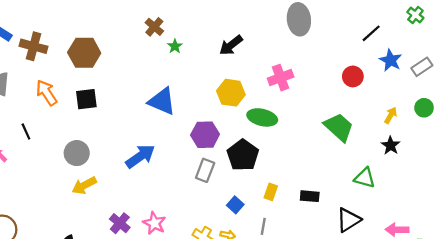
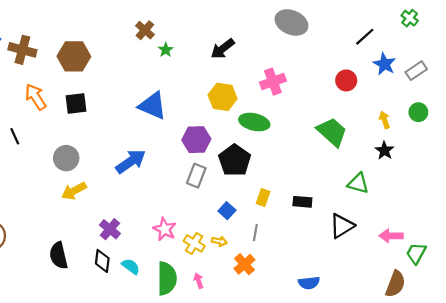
gray ellipse: (299, 19) -> (291, 22), turned -60
yellow arrow: (391, 115) -> (384, 120), turned -49
pink star: (154, 223) -> (165, 229), moved

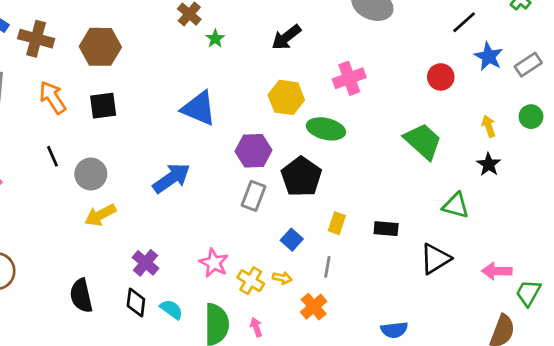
black line: (15, 136) -> (53, 156), moved

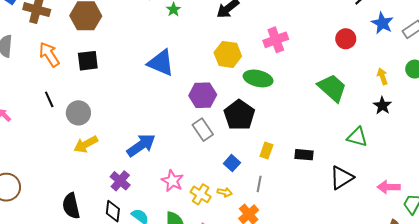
blue arrow: (171, 178) -> (141, 145), moved
gray rectangle: (253, 196) -> (203, 130), turned -55

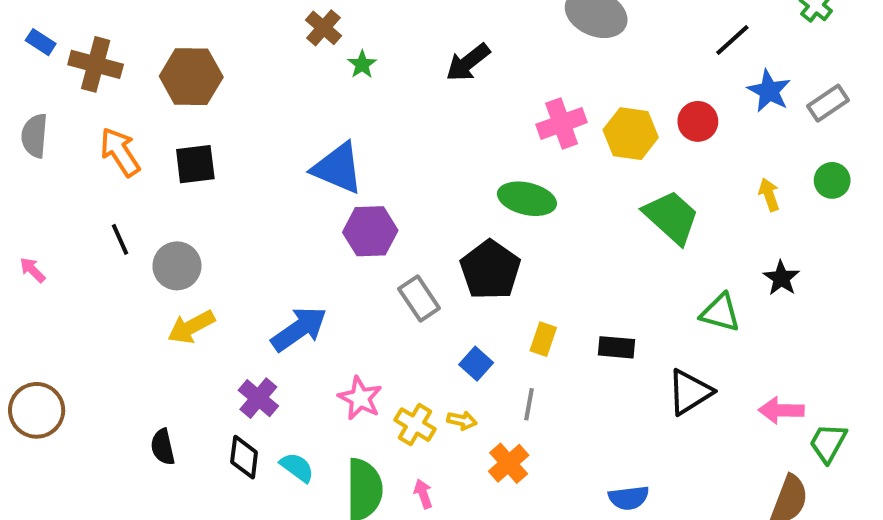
yellow hexagon: (228, 54) -> (631, 134), moved
purple hexagon: (203, 95) -> (370, 231), moved
black star: (382, 106) -> (781, 278), moved
black semicircle: (71, 206) -> (163, 447), size x0.7

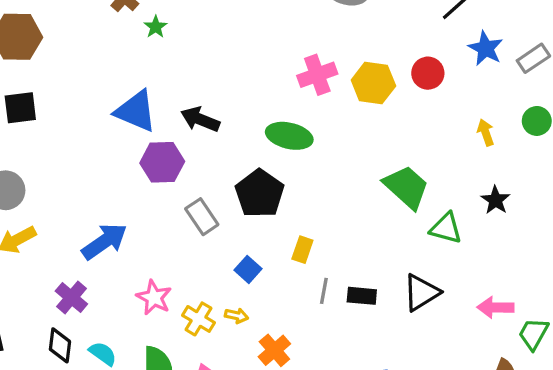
black arrow: (468, 62) -> (200, 119), moved, turned 60
green trapezoid: (671, 217) -> (406, 187), moved
black rectangle: (616, 347) -> (362, 296), moved
gray line: (529, 404) -> (324, 291), moved

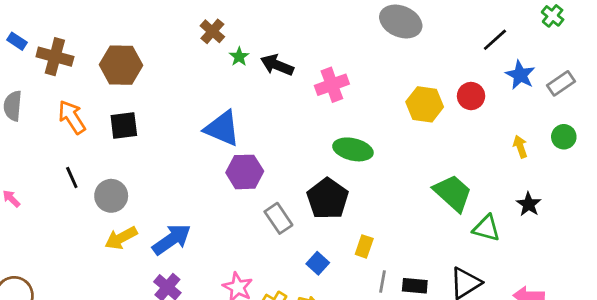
pink cross: (317, 75) -> (332, 85), moved
black arrow: (200, 119) -> (277, 65), moved
blue arrow: (104, 241) -> (172, 239), moved

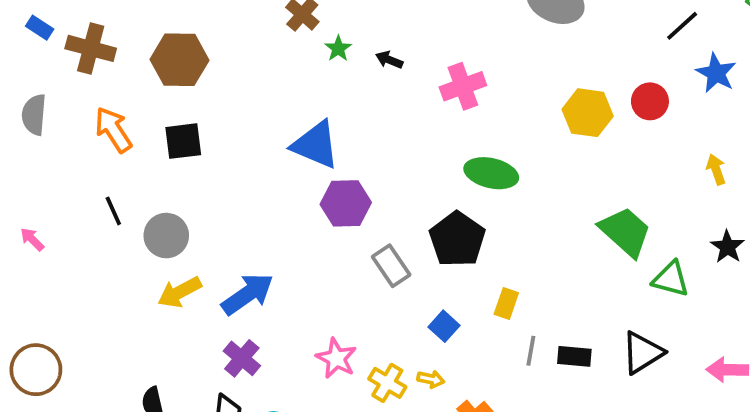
black arrow: (277, 65) -> (389, 60), size x0.6

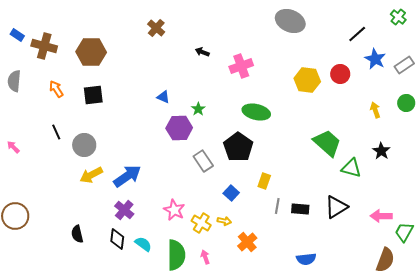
green star: (338, 48) -> (198, 109), moved
orange arrow: (113, 130) -> (56, 89), size x0.7
blue triangle: (316, 145) -> (163, 97), size x0.5

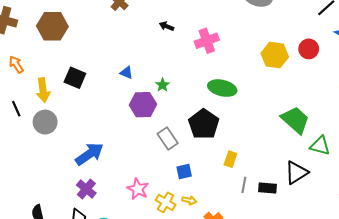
black square: (93, 95) -> (75, 78), moved, turned 30
yellow arrow: (91, 175) -> (43, 90), moved, turned -70
blue square: (231, 193) -> (184, 171), moved, turned 35
black triangle: (336, 207) -> (296, 173), moved

